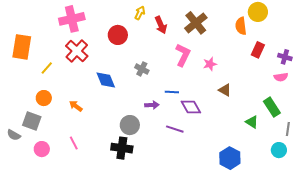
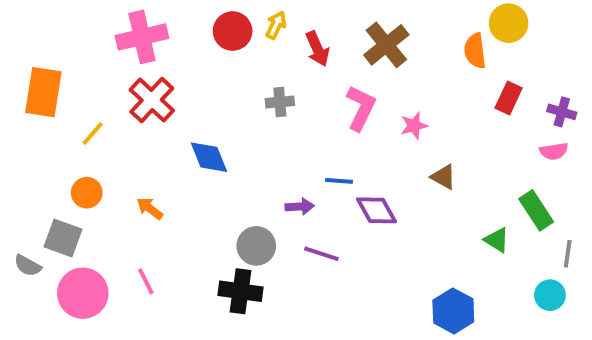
red circle: (118, 35) -> (233, 31), moved
gray cross: (142, 69) -> (280, 102), moved, turned -32
purple line: (175, 129) -> (321, 254), moved
pink circle: (42, 149) -> (83, 293), size x1.6

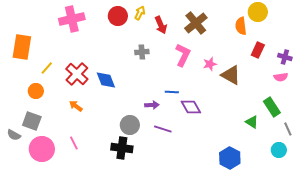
red cross: (152, 100) -> (77, 74), moved
brown triangle: (443, 177) -> (231, 75), moved, size x1.5
orange circle: (87, 193) -> (36, 91), moved
gray line: (568, 254) -> (288, 129), turned -32

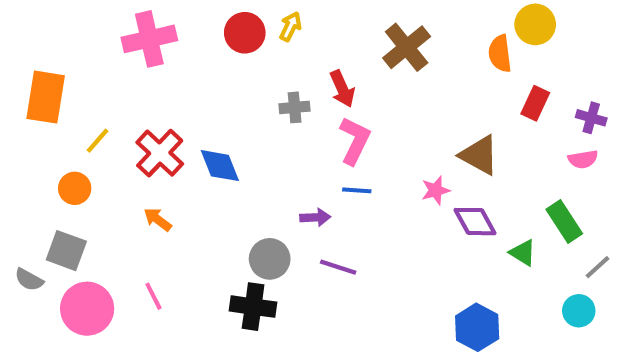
red arrow: (161, 25) -> (342, 89), moved
pink L-shape: (183, 55) -> (355, 141), moved
pink star: (210, 64) -> (436, 190), moved
purple diamond: (191, 107) -> (475, 222), moved
gray line: (288, 129) -> (597, 267), turned 72

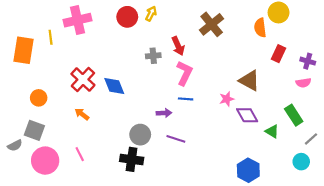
yellow line: (97, 141) -> (51, 37), moved, turned -48
gray semicircle: (29, 280) -> (15, 145), turned -56

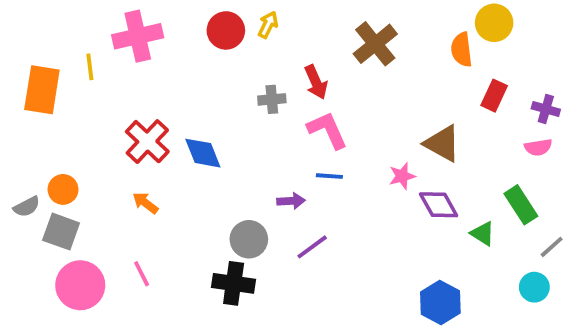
pink L-shape: (185, 73) -> (327, 130), turned -50
orange circle: (39, 98) -> (63, 189), moved
purple line: (176, 139) -> (312, 247), turned -54
gray semicircle: (15, 145) -> (27, 207), moved

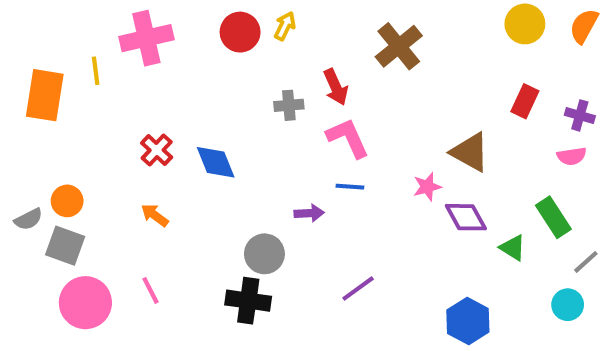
orange semicircle: (462, 50) -> (584, 26), moved, turned 36
red cross: (147, 142) -> (157, 150), size x0.7
purple line: (312, 247) -> (358, 288), moved

